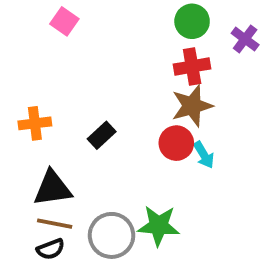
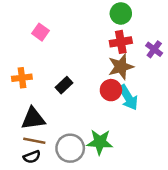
pink square: (64, 21) -> (41, 32), moved
purple cross: (245, 39) -> (154, 49), moved
cyan arrow: (204, 155) -> (128, 98), size x1.5

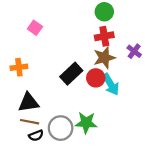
purple cross: (154, 49) -> (134, 51), moved
black rectangle: (64, 85) -> (71, 74), moved, size x1.5
black semicircle: (32, 157) -> (36, 136), moved

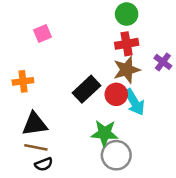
pink square: (35, 28) -> (42, 33), turned 32
green star: (86, 123) -> (105, 133), moved
gray circle: (61, 128) -> (116, 155), moved

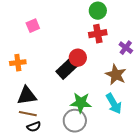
brown star: (127, 70) -> (116, 75), moved, turned -30
red circle: (116, 94) -> (78, 58), moved
cyan arrow: (134, 102) -> (114, 104), moved
gray circle: (116, 155) -> (75, 121), moved

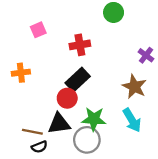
red cross: (98, 34) -> (80, 45), moved
red circle: (78, 58) -> (67, 98), moved
black triangle: (27, 96) -> (59, 124), moved

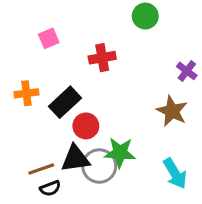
black rectangle: (78, 80) -> (65, 102), moved
cyan arrow: (132, 120) -> (175, 173), moved
brown line: (32, 132) -> (41, 169), turned -30
gray circle: (87, 140) -> (99, 166), moved

